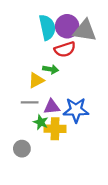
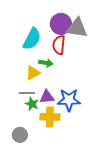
cyan semicircle: (47, 27) -> (32, 39), moved, turned 40
red semicircle: (65, 49) -> (59, 45), turned 114
green star: (41, 122) -> (32, 104), moved

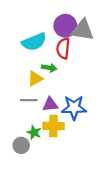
cyan semicircle: (32, 39) -> (34, 42), turned 40
green star: (32, 104) -> (34, 132), moved

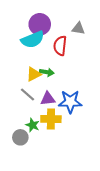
purple circle: (65, 26) -> (40, 24), moved
gray triangle: (83, 30) -> (78, 28), size x0.6
green arrow: (49, 68) -> (47, 72), moved
gray line: (29, 100) -> (27, 95), turned 42

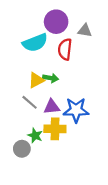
purple circle: (40, 24) -> (56, 22), moved

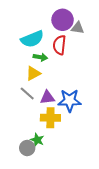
purple circle: (56, 22) -> (63, 20), moved
green arrow: (51, 78) -> (40, 57), moved
green star: (35, 135) -> (37, 140), moved
gray circle: (22, 149) -> (27, 148), moved

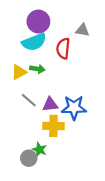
purple circle: (63, 20) -> (38, 22), moved
green arrow: (40, 57) -> (37, 69), moved
yellow triangle: (33, 73) -> (19, 72), moved

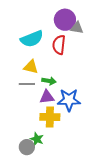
purple circle: (38, 22) -> (65, 20), moved
green arrow: (37, 69) -> (49, 81), moved
yellow triangle: (19, 72) -> (31, 67), moved, turned 42
gray line: (29, 100) -> (27, 84), moved, turned -42

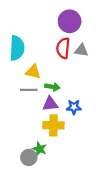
gray triangle: (77, 28) -> (81, 50), moved
cyan semicircle: (32, 39) -> (17, 48), moved, turned -65
blue star: (69, 100) -> (74, 107), size x0.6

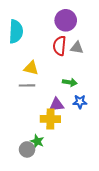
cyan semicircle: (17, 48) -> (16, 32), moved
green arrow: (52, 87) -> (70, 82), moved
purple triangle: (50, 104) -> (57, 105), moved
blue star: (74, 107) -> (80, 102), moved

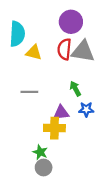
gray triangle: (77, 48) -> (83, 51), size x1.6
yellow triangle: (31, 68) -> (34, 52), moved
green arrow: (70, 82) -> (75, 89), turned -128
gray circle: (27, 149) -> (44, 167), moved

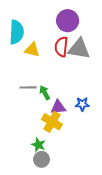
green arrow: (75, 89) -> (45, 93), moved
yellow cross: (54, 128) -> (52, 122), turned 30

